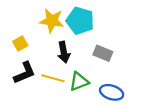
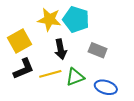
yellow square: (20, 43) -> (20, 41), size x1.6
yellow line: (53, 78) -> (50, 74), turned -30

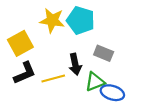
black arrow: (61, 49) -> (75, 64), moved
green triangle: (75, 77) -> (95, 82), moved

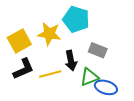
yellow star: (52, 20) -> (49, 34), moved

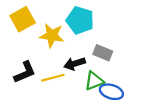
yellow square: (19, 41) -> (23, 19), moved
black arrow: (71, 61) -> (75, 64), turned 84

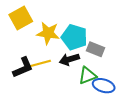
cyan pentagon: (80, 20) -> (74, 37), moved
yellow line: (53, 78) -> (40, 63), moved

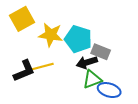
black arrow: (69, 59) -> (87, 62), moved

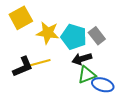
gray rectangle: (101, 52) -> (97, 36), moved, turned 30

